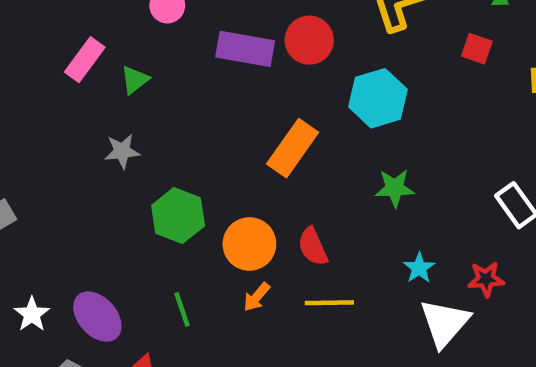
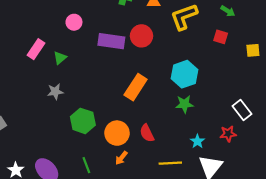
cyan hexagon: (378, 98) -> (185, 74), moved
red star: (486, 279) -> (228, 134), moved
yellow line: (329, 303) -> (170, 163), moved

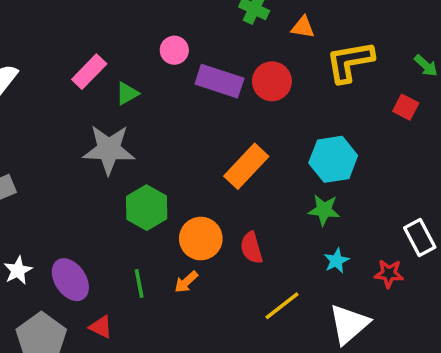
pink circle: (74, 22) -> (174, 50), moved
gray star: (55, 92) -> (109, 150), size x1.8
cyan star: (197, 141) -> (336, 261), moved
orange arrow: (121, 158) -> (186, 282), moved
yellow line: (170, 163) -> (282, 306), turned -45

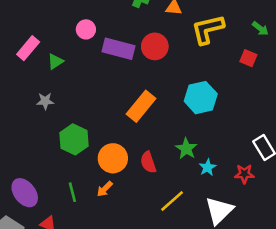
gray star: (109, 150) -> (45, 101), size x0.5
green star: (324, 210) -> (186, 149), moved, turned 30

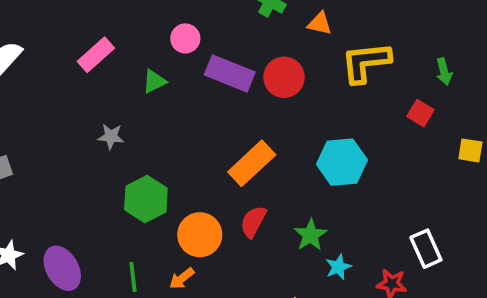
green arrow: (260, 29) -> (444, 72), turned 30
green triangle: (55, 61) -> (154, 81), moved
red semicircle: (148, 162) -> (253, 222), moved, turned 40

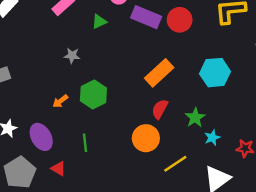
orange circle: (200, 235) -> (146, 138), moved
orange arrow: (182, 279) -> (60, 101), moved

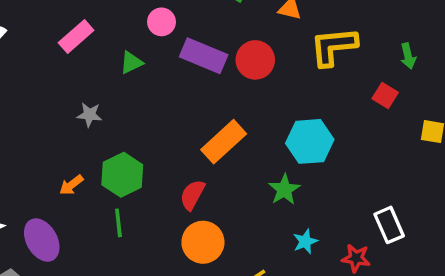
red semicircle: (160, 109) -> (192, 195), moved
green star: (195, 118) -> (284, 190), moved
green line: (85, 143) -> (118, 223), moved

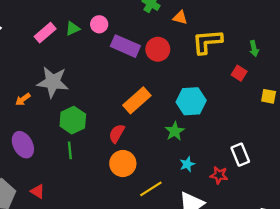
green triangle: (131, 62) -> (73, 28), moved
gray star: (89, 115) -> (53, 82), size x2.0
orange arrow: (71, 185) -> (23, 99), moved
purple ellipse: (42, 240) -> (23, 145), moved

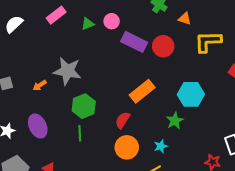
pink rectangle: (45, 33) -> (56, 15), moved
cyan star: (187, 164) -> (161, 146), moved

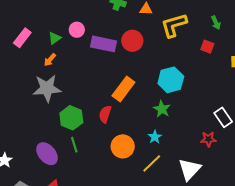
orange arrow: (40, 85) -> (50, 60), moved
red semicircle: (123, 120) -> (105, 114), moved
purple ellipse: (38, 126) -> (47, 154), moved

